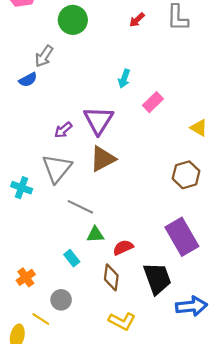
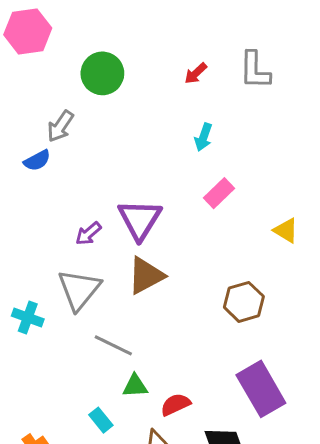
cyan arrow: (124, 79) -> (203, 137), moved
brown hexagon: (186, 175) -> (244, 302), moved

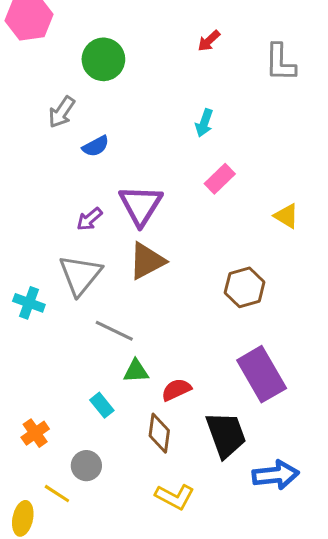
gray L-shape: (255, 70) -> (280, 62), moved
red arrow: (196, 73) -> (209, 41), moved
blue semicircle: (37, 160) -> (96, 146), moved

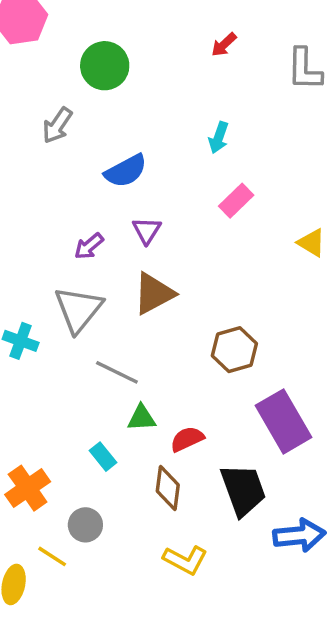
blue semicircle: (96, 146) -> (126, 171), moved, size x1.4
purple triangle: (141, 205) -> (147, 230), size x0.6
brown hexagon: (245, 287) -> (234, 350), moved
orange cross: (35, 433) -> (28, 488), size x1.4

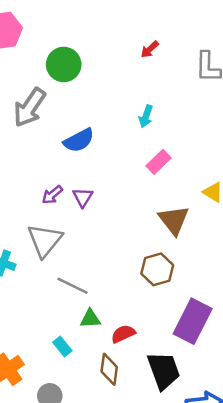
gray arrow: (57, 125) -> (30, 107), size x1.5
purple triangle: (147, 230) -> (83, 197), moved
brown triangle: (154, 294) -> (174, 220), moved, turned -40
purple rectangle: (283, 421) -> (193, 321), turned 57

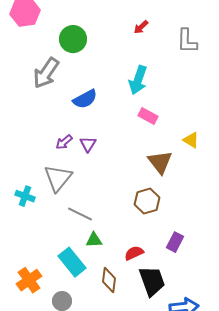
cyan arrow: (146, 116) -> (138, 80), size x1.6
pink rectangle: (159, 162) -> (148, 116), turned 72
purple rectangle: (193, 321) -> (175, 242), size x0.6
red semicircle: (123, 334) -> (134, 253), moved
cyan rectangle: (62, 346) -> (72, 262), size x1.8

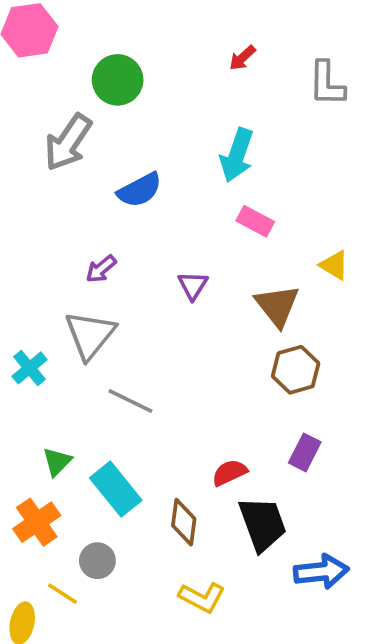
purple triangle: (88, 144) -> (193, 285), moved
cyan cross: (25, 196) -> (29, 368), turned 30
brown hexagon: (147, 201) -> (296, 370), moved
green triangle: (94, 240) -> (57, 462), moved, turned -42

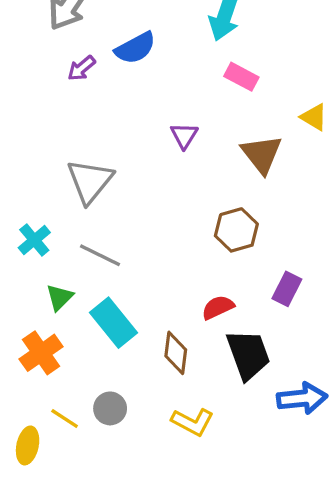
purple arrow: (101, 269) -> (81, 68), moved
cyan cross: (29, 368) -> (34, 240), moved
brown hexagon: (296, 370) -> (236, 230), moved
gray line: (130, 401) -> (100, 255), moved
gray circle: (97, 561) -> (110, 408), moved

